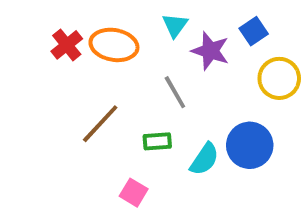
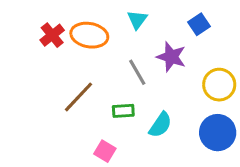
purple star: (210, 51) -> (171, 57), moved
yellow circle: (279, 78) -> (219, 85), moved
blue circle: (250, 145) -> (218, 133), moved

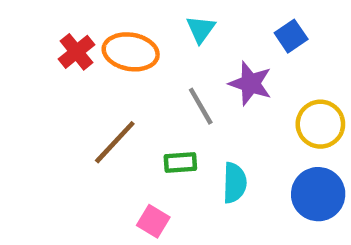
cyan semicircle: (160, 125) -> (235, 183), turned -32

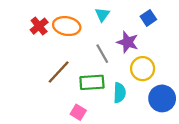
yellow circle: (320, 124) -> (143, 69), moved
green rectangle: (180, 163) -> (92, 82), size x1.5

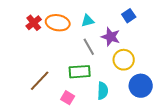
cyan triangle: (102, 15) -> (88, 21), moved, turned 40
brown line: (59, 72) -> (40, 81), moved
cyan semicircle: (120, 93) -> (103, 91), moved

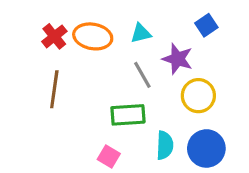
brown line: (40, 81) -> (54, 89), moved, turned -35
blue circle: (141, 86) -> (206, 148), moved

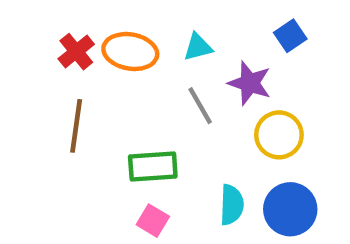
green rectangle: (128, 115) -> (153, 166), moved

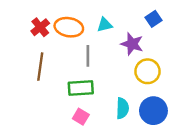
gray line: (200, 106) -> (88, 56), moved, turned 30

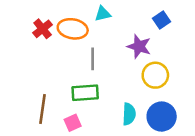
cyan triangle: (105, 25) -> (103, 14), moved
brown line: (40, 67) -> (43, 109), moved
pink square: (81, 117) -> (73, 123), moved, turned 35

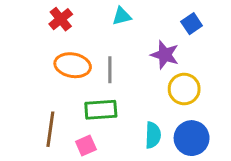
red cross: (43, 29) -> (61, 19), moved
orange ellipse: (73, 29) -> (73, 65), moved

